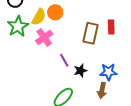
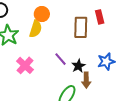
yellow semicircle: (39, 17) -> (36, 29), moved
pink cross: (44, 37) -> (25, 65), moved
brown arrow: (102, 90) -> (86, 80), moved

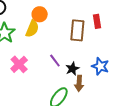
blue star: (106, 62) -> (100, 66), turned 30

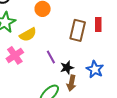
yellow semicircle: (32, 29) -> (28, 35), moved, turned 30

